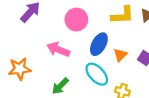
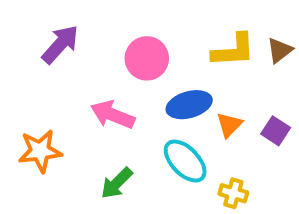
blue ellipse: (99, 44) -> (189, 105), turned 45

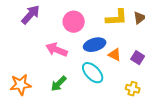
orange triangle: (229, 125) -> (115, 55), turned -48
orange star: (40, 151) -> (21, 85), moved
yellow cross: (233, 193) -> (133, 89), moved

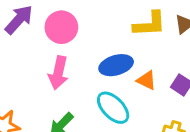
pink circle: (74, 22) -> (61, 27), moved
pink arrow: (57, 50) -> (58, 73), turned -100

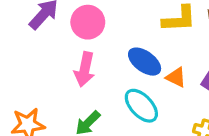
blue ellipse: (116, 65) -> (145, 62), turned 52

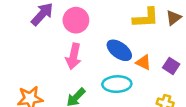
cyan ellipse: (141, 106) -> (117, 84), turned -48

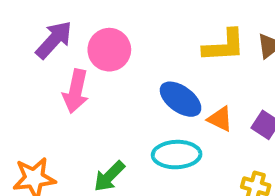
pink arrow: (74, 56) -> (76, 91), moved

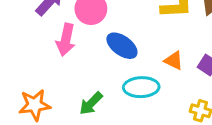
blue ellipse: (181, 99) -> (122, 46), moved

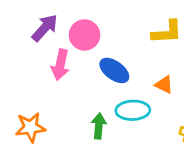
green arrow: (91, 103) -> (99, 126), moved, turned 140

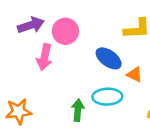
purple arrow: (45, 28) -> (31, 25), turned 30
blue ellipse: (114, 70) -> (109, 58), moved

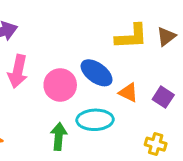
pink circle: (65, 31) -> (60, 85), moved

